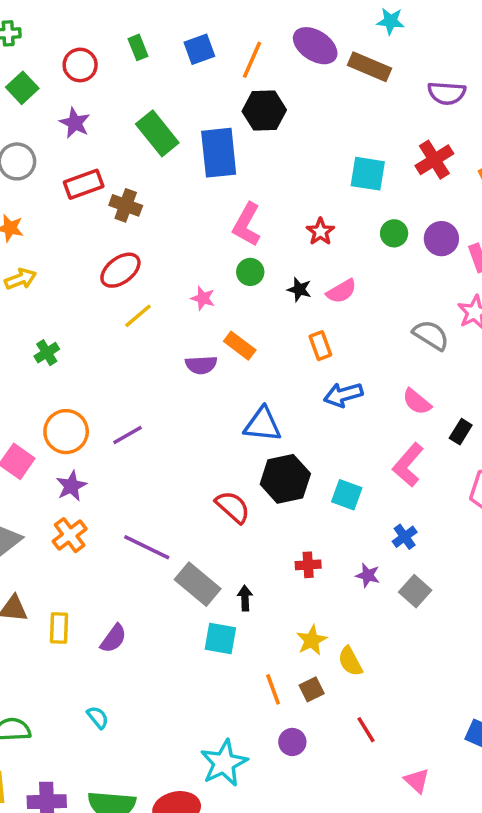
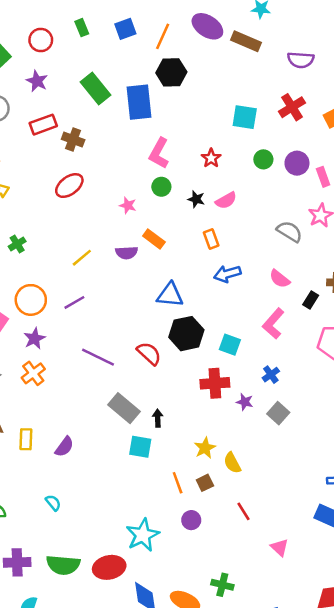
yellow line: (138, 316) -> (82, 258), moved
purple line: (147, 547) -> (98, 357), moved
red cross: (308, 565) -> (215, 383), moved, size x1.6

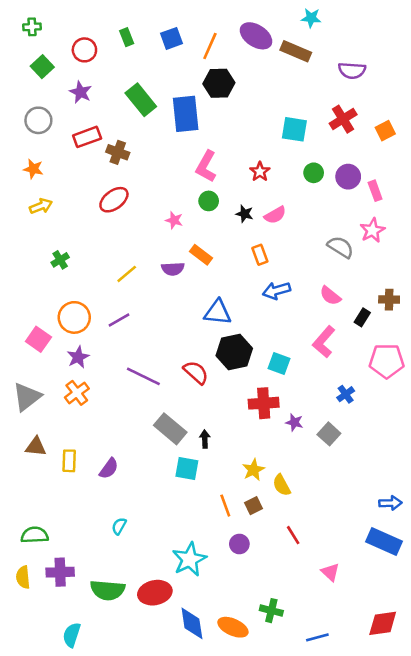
blue cross: (271, 375) -> (346, 394), moved
cyan semicircle: (53, 503) -> (119, 526), moved, turned -112
purple cross: (17, 562) -> (60, 572), moved

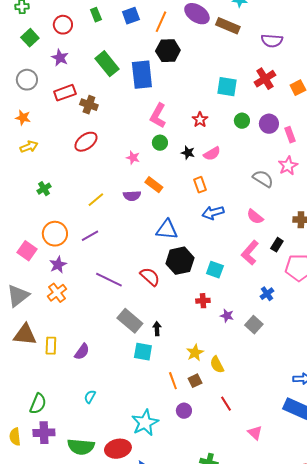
black rectangle: (362, 317) -> (277, 245), moved
red cross: (264, 403) -> (203, 301), size x0.6
brown triangle: (36, 447) -> (25, 335), size x1.4
green semicircle: (35, 535) -> (38, 404), moved, turned 115

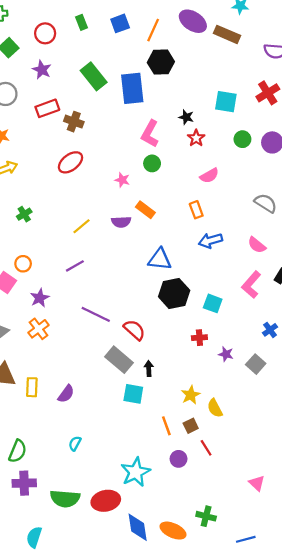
black star: (188, 153) -> (186, 117), moved
orange circle: (55, 234) -> (23, 264), moved, size x0.6
red semicircle: (150, 277) -> (134, 330), moved
red line: (226, 404) -> (206, 448), moved

